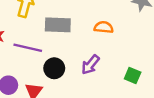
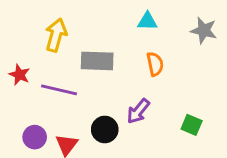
orange semicircle: (104, 27) -> (155, 64), turned 72
black circle: (54, 68) -> (105, 129), moved

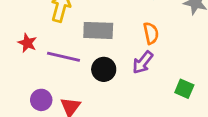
purple arrow: (138, 111) -> (143, 62), moved
black circle: (105, 129) -> (104, 69), moved

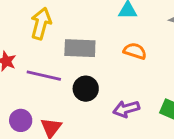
orange semicircle: (151, 33) -> (135, 51), turned -60
purple arrow: (143, 62) -> (126, 109), moved, turned 35

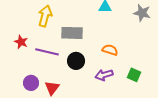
orange semicircle: (135, 51) -> (110, 50), moved

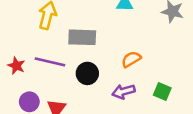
red star: (21, 42) -> (16, 66), moved
orange semicircle: (110, 50) -> (131, 59), turned -49

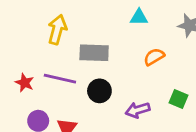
orange semicircle: (131, 59) -> (154, 57), moved
green square: (162, 91) -> (179, 99), moved

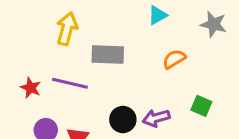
cyan triangle: (139, 17) -> (158, 15), turned -30
black circle: (99, 91) -> (123, 119), moved

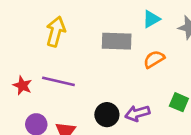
cyan triangle: (158, 15) -> (151, 19), moved
gray rectangle: (108, 54) -> (117, 41), moved

